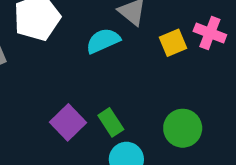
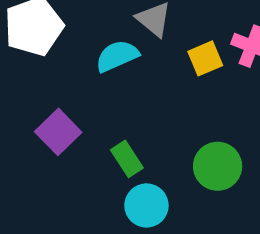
purple square: (68, 122) -> (58, 132), moved

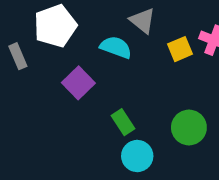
cyan semicircle: (117, 56) -> (116, 47), turned 44
purple square: (58, 132) -> (78, 83), moved

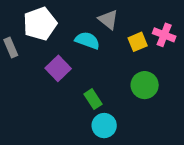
green circle: (189, 127) -> (145, 85), moved

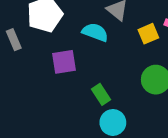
purple square: (58, 68) -> (64, 62), turned 35

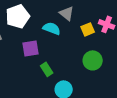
green rectangle: (101, 94) -> (47, 69), moved

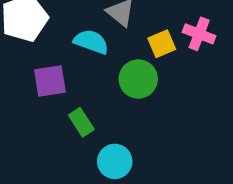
green circle: (93, 60) -> (138, 79), moved

